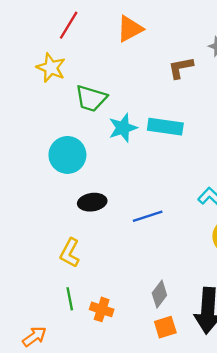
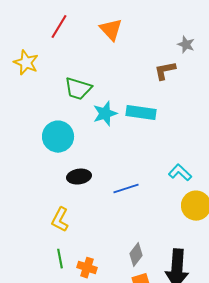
orange triangle: (130, 29) -> (111, 30), turned -45
yellow star: (51, 68) -> (26, 63), moved
brown L-shape: (181, 68) -> (165, 71), moved

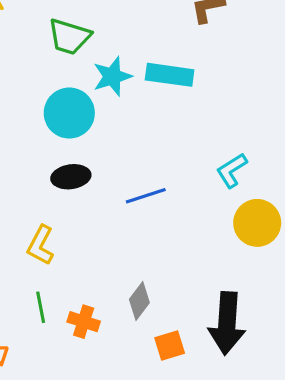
cyan circle: (58, 137) -> (69, 113), moved
cyan L-shape: (180, 173) -> (232, 170), turned -75
gray diamond: (136, 255) -> (139, 301), moved

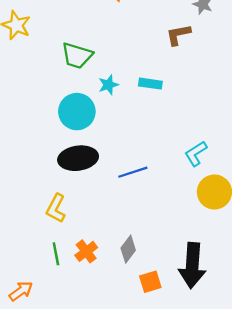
cyan rectangle: (170, 75) -> (150, 84), size x0.7
cyan star: (112, 76) -> (108, 85), size x0.7
black ellipse: (71, 177) -> (78, 158), size x1.4
orange cross: (84, 322) -> (86, 251), moved, turned 35

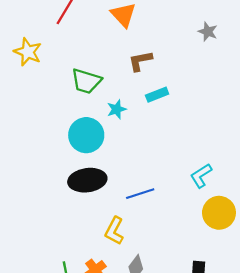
brown L-shape: (178, 35) -> (140, 61), moved
cyan rectangle: (150, 84) -> (157, 95), moved, turned -30
yellow L-shape: (56, 208) -> (114, 231), moved

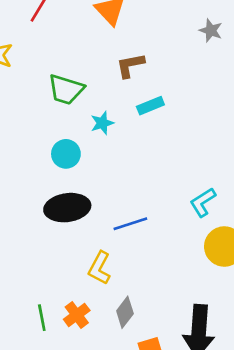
cyan circle: (86, 135) -> (66, 154), size x0.7

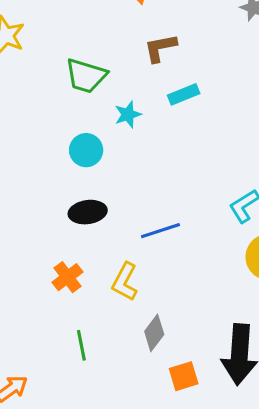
black ellipse: (67, 208) -> (88, 212), size x0.7
orange cross: (77, 315) -> (67, 277), moved
green line: (42, 318) -> (81, 345), moved

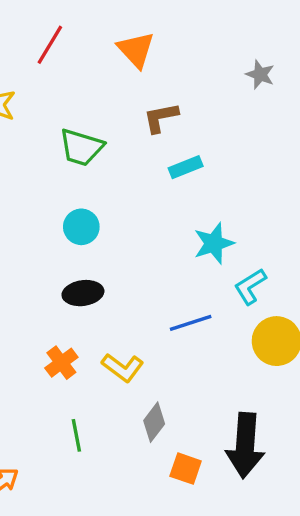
cyan star: (128, 114) -> (214, 243), moved, size x1.4
blue line: (160, 231) -> (191, 323), moved
yellow L-shape: (125, 282) -> (123, 368), turned -81
orange square: (184, 376) -> (186, 469), turned 36

